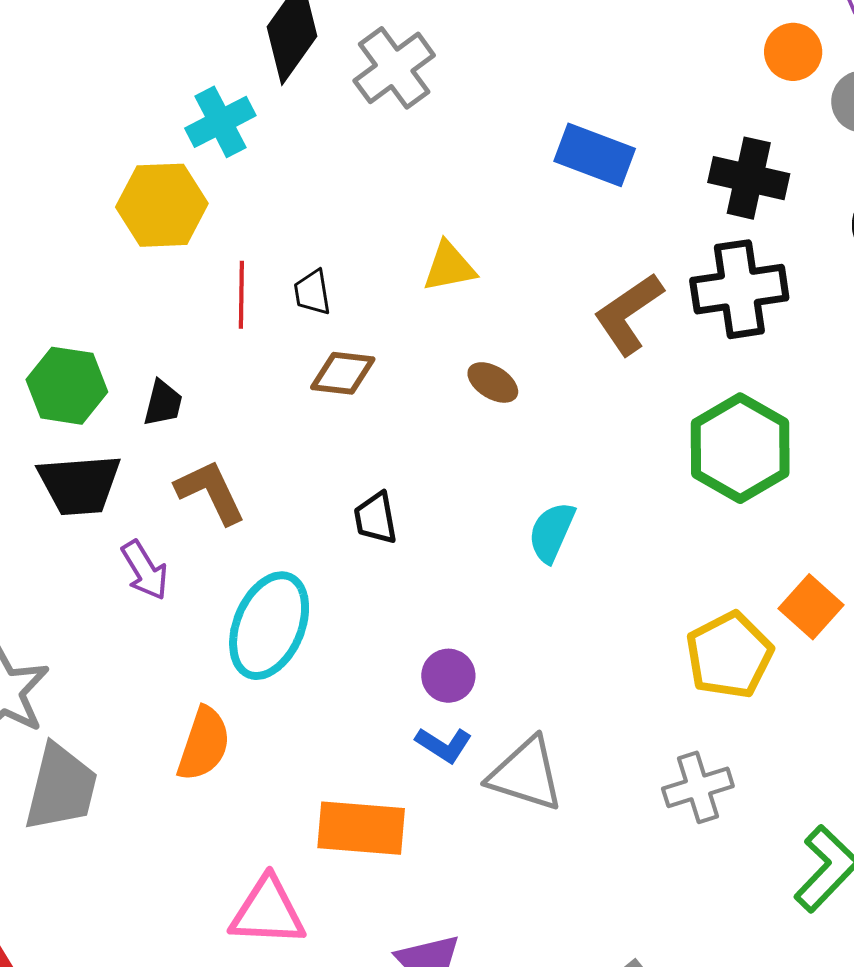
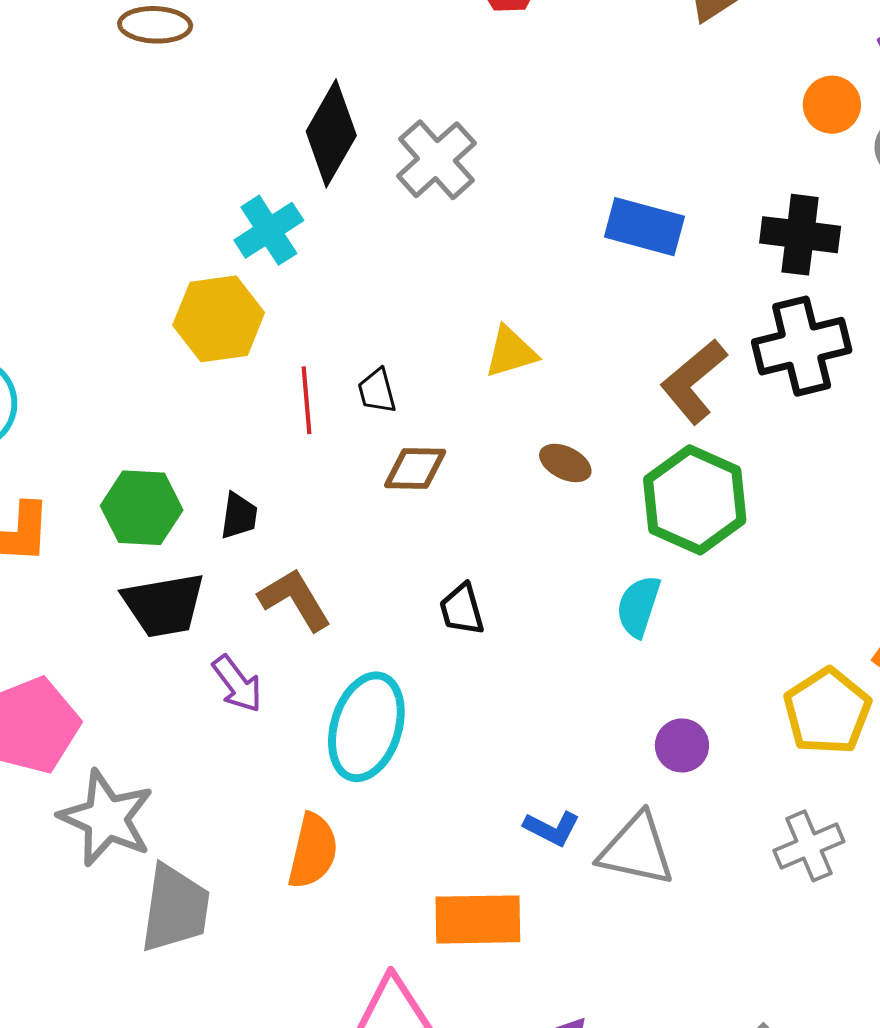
green hexagon: (740, 448) -> (695, 500), moved
purple circle: (448, 676) -> (682, 745), moved

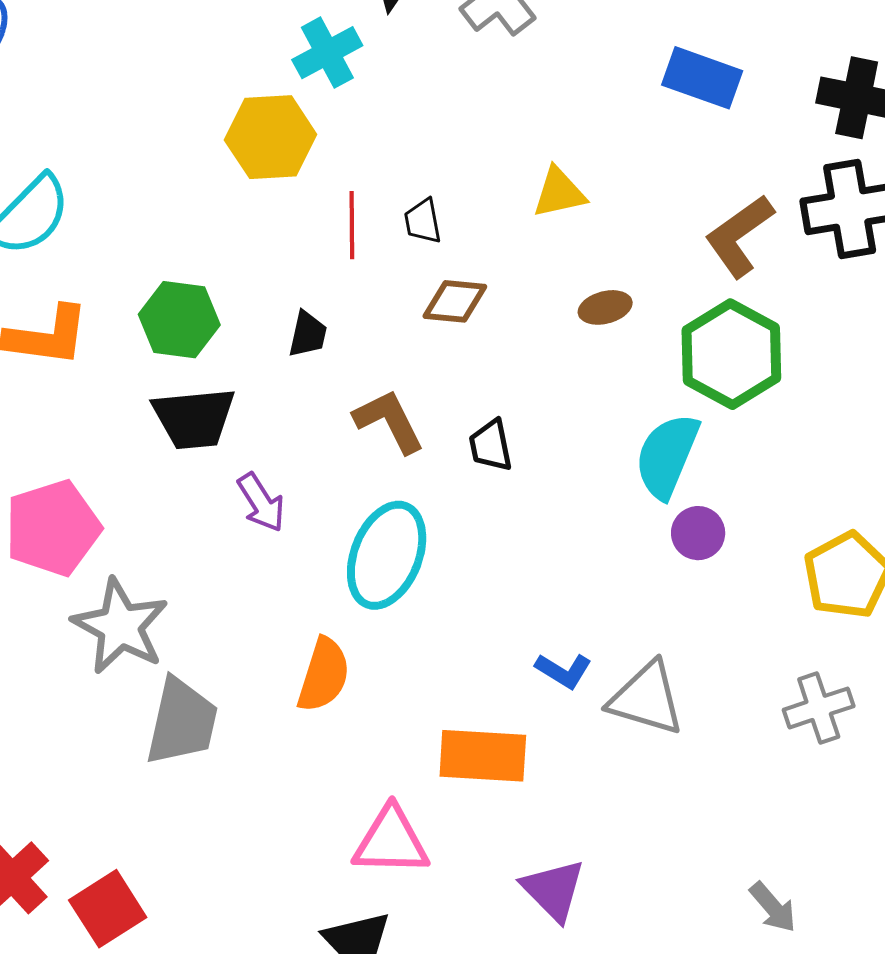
brown ellipse: (565, 463) -> (605, 307), turned -45
black trapezoid: (239, 516) -> (308, 334), moved
brown L-shape: (295, 600) -> (389, 421), moved
cyan semicircle: (638, 606) -> (667, 456), size x1.4
purple circle: (682, 745) -> (698, 533), moved

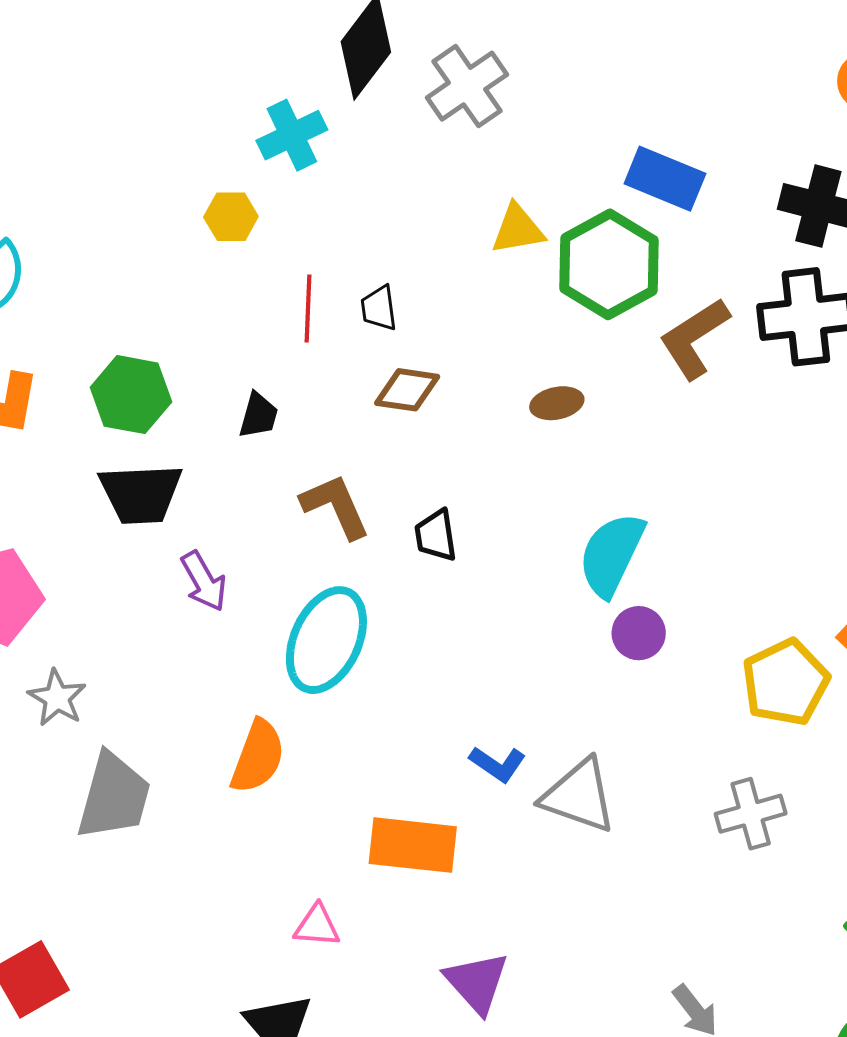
yellow hexagon: (271, 137) -> (231, 217), size x0.6
yellow triangle: (559, 193) -> (518, 229), moved
green hexagon: (731, 354) -> (609, 264), moved
gray star: (120, 626) -> (57, 698), size x0.6
pink triangle: (391, 841) -> (317, 926), size x0.6

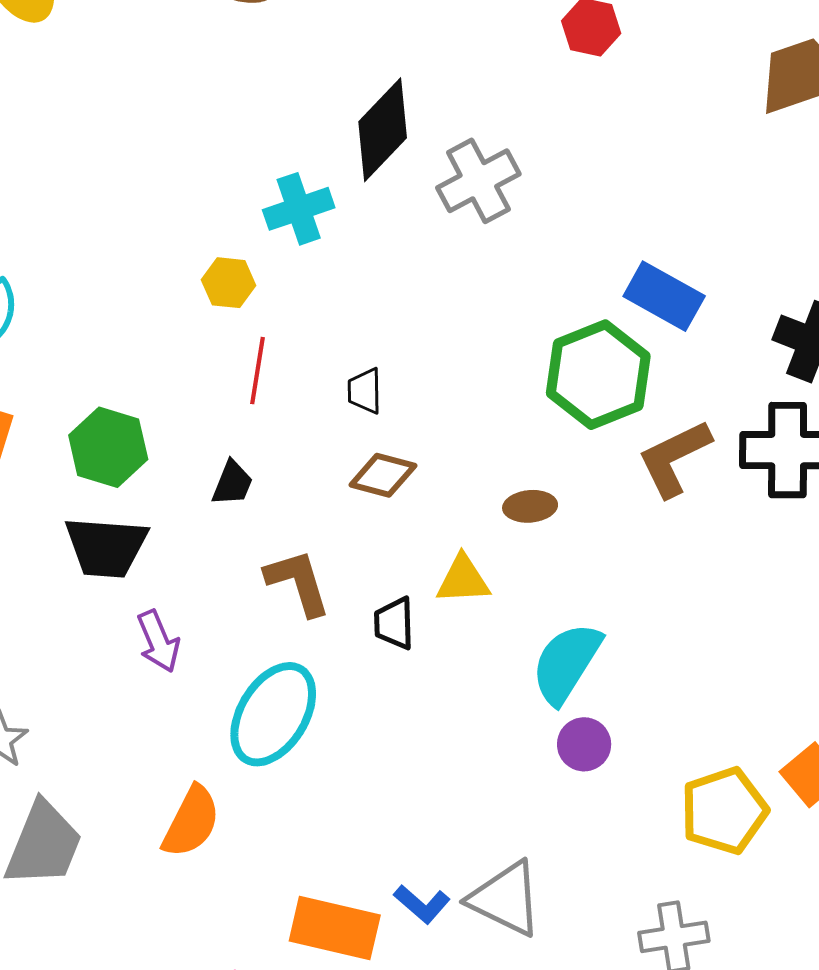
yellow triangle: (518, 229) -> (463, 580), moved
red line: (308, 309) -> (257, 371), moved
blue L-shape: (498, 764) -> (422, 904), moved

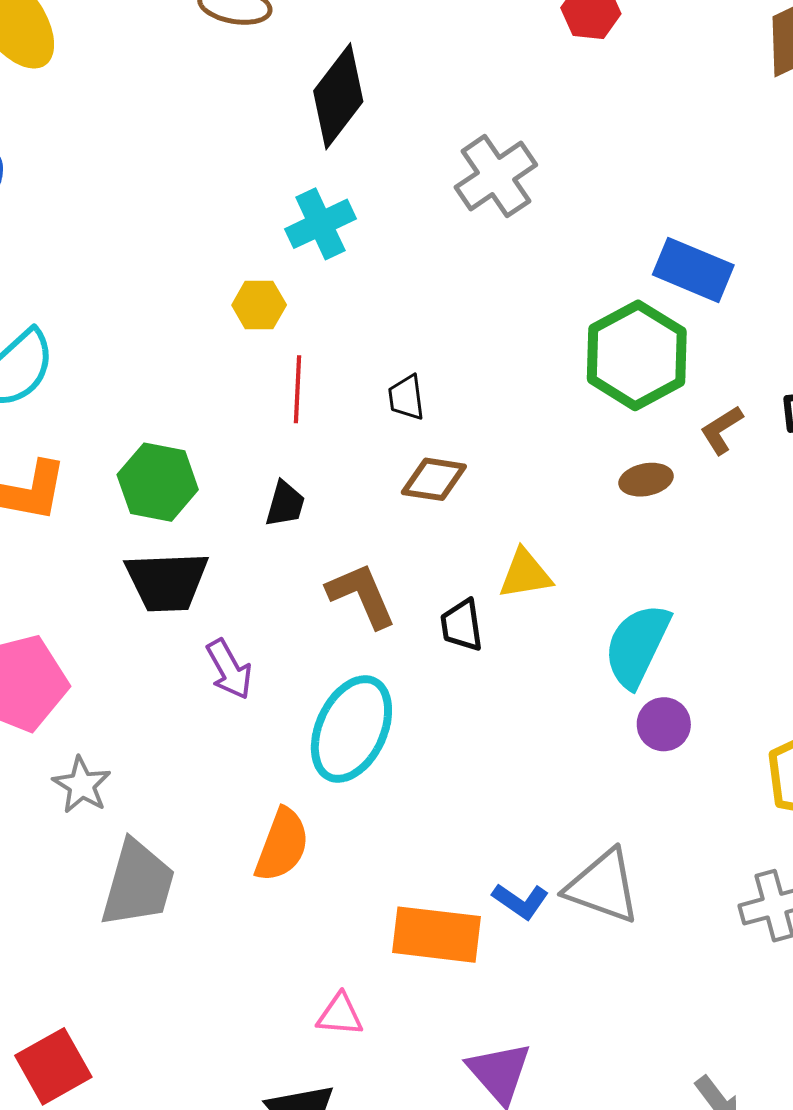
black diamond: (383, 130) -> (338, 96), moved
brown L-shape: (674, 458) -> (722, 430), size x0.6
brown ellipse: (530, 506) -> (646, 480), moved

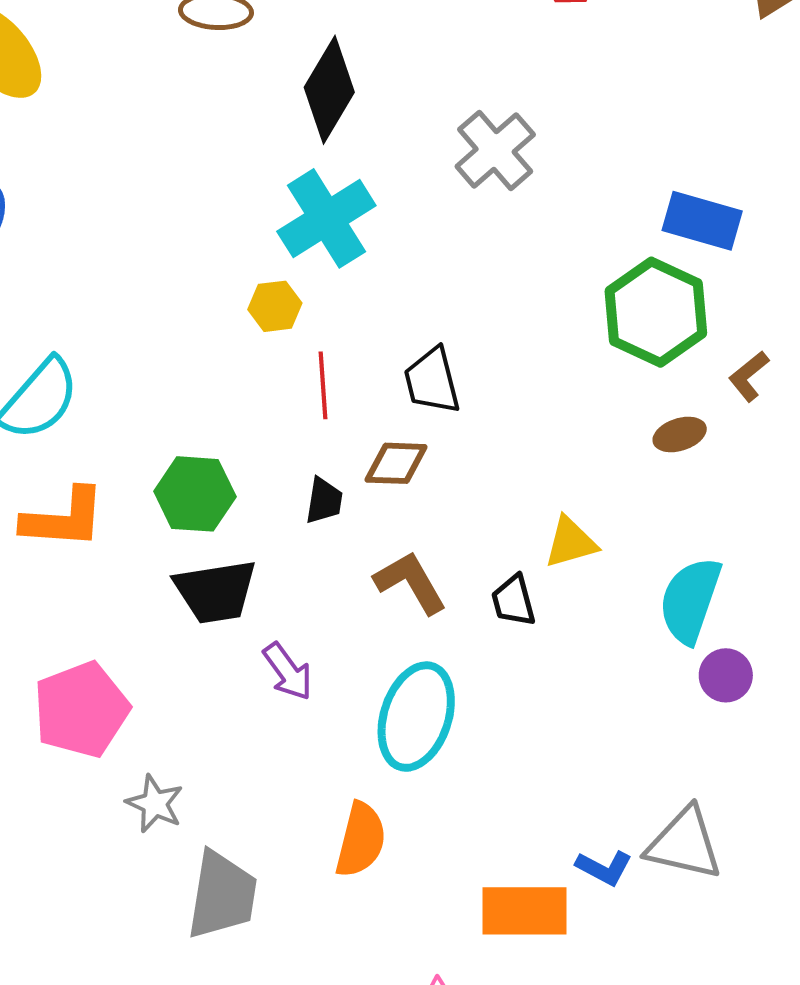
cyan cross: (320, 224) -> (326, 218), size x1.4
black trapezoid: (406, 397) -> (432, 381), size x1.5
brown diamond: (434, 479) -> (396, 463), moved

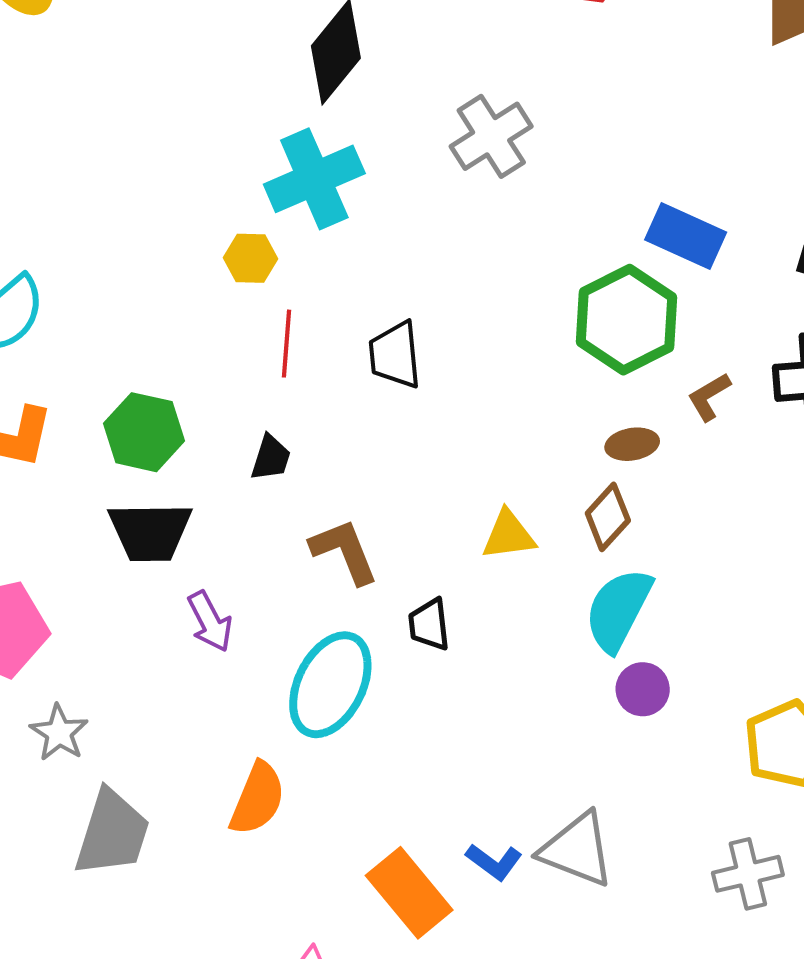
brown diamond: (396, 463) -> (608, 517), moved, turned -58
black trapezoid: (513, 601) -> (429, 624), moved
orange rectangle: (525, 911) -> (409, 893), turned 42

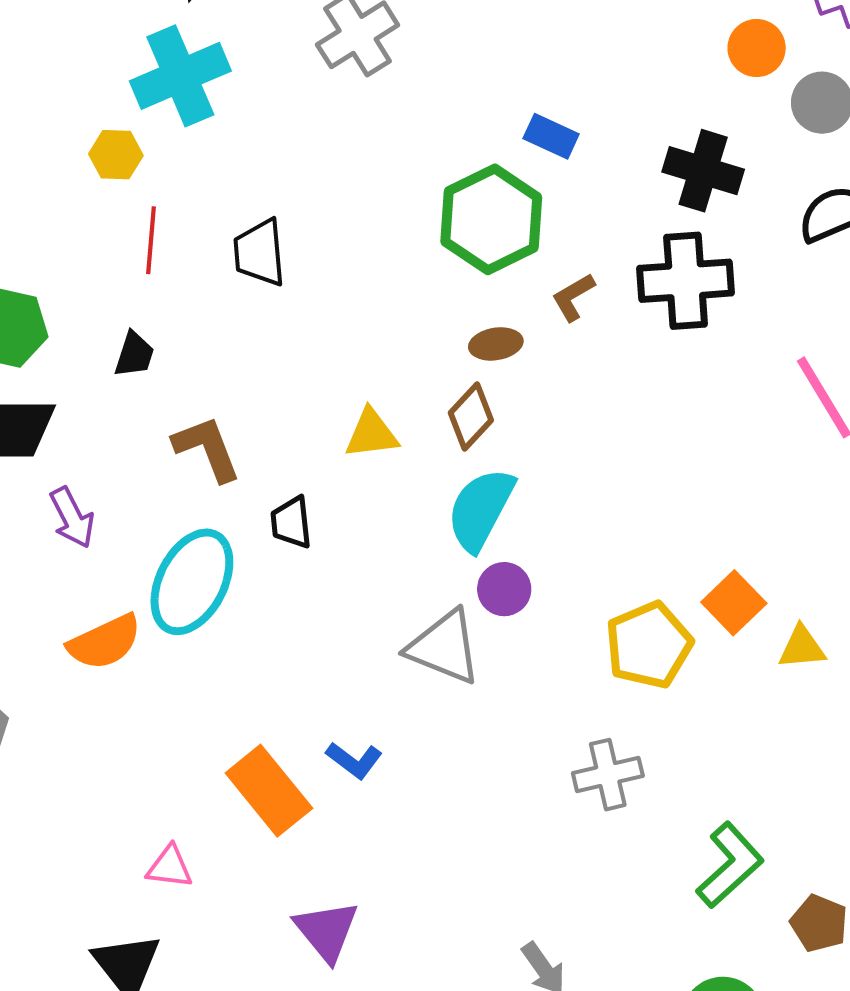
blue rectangle: (686, 236) -> (551, 136), size x0.7
orange semicircle: (257, 799) -> (105, 642), moved, turned 42
gray triangle: (577, 850) -> (444, 647), moved

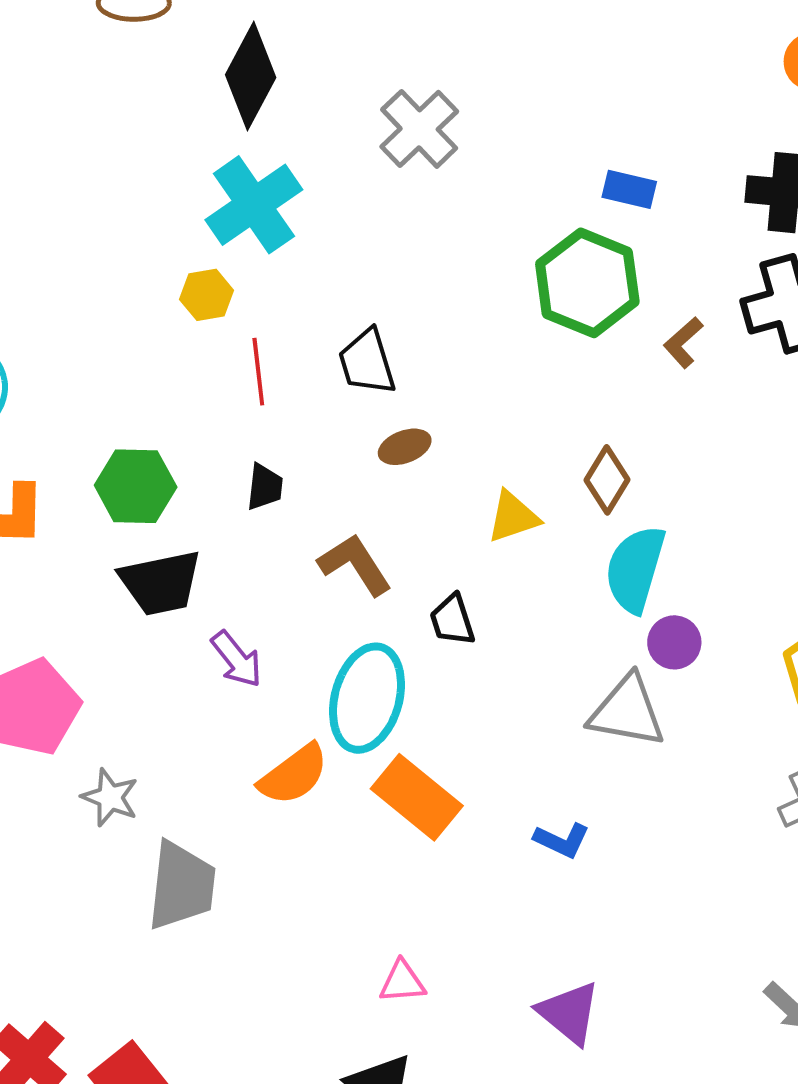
brown ellipse: (496, 344) -> (405, 447), moved
orange rectangle: (269, 791) -> (417, 797), moved

